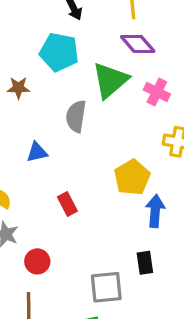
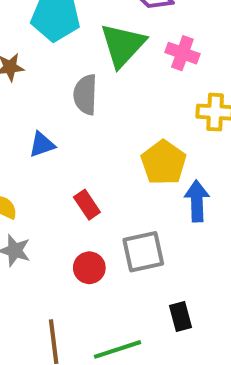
red circle: (37, 261) -> (89, 268), moved
black rectangle: (145, 263) -> (180, 316), moved
gray square: (106, 287) -> (143, 252), moved

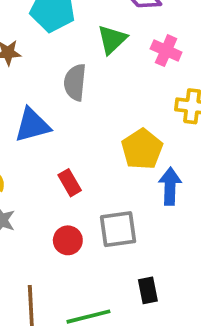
green triangle: (123, 45) -> (112, 39), size x0.7
blue triangle: (42, 145) -> (32, 125), size x1.5

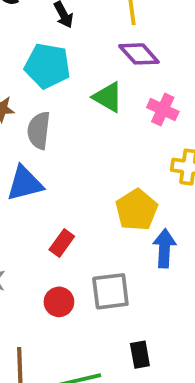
green triangle: (112, 39) -> (108, 97), turned -48
gray semicircle: (75, 82) -> (39, 130), moved
red rectangle: (70, 183) -> (62, 243), turned 65

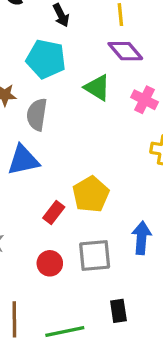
yellow pentagon: (136, 210) -> (91, 194), moved
blue arrow: (164, 248) -> (142, 238), moved

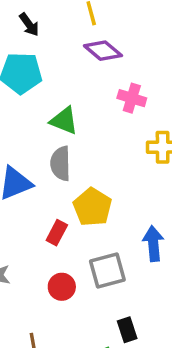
green triangle: (97, 88) -> (64, 121), moved
gray semicircle: (37, 115) -> (61, 163), moved
black rectangle: (118, 311) -> (127, 330), moved

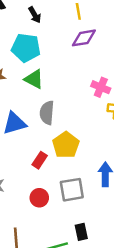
purple diamond: (103, 51) -> (84, 38), turned -55
pink cross: (132, 98) -> (101, 87), moved
green triangle: (64, 121) -> (34, 79), moved

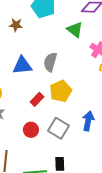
green triangle: (34, 79) -> (75, 30), moved
gray square: (72, 190) -> (59, 128), turned 30

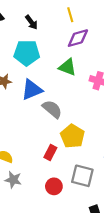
gray semicircle: (50, 62) -> (52, 109), turned 132
blue triangle: (22, 66) -> (32, 90), moved

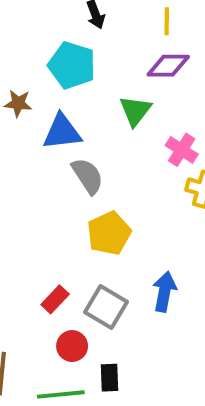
green triangle: (67, 67) -> (135, 111), turned 30
red rectangle: (50, 153) -> (55, 299), moved
red circle: (54, 186) -> (72, 346), moved

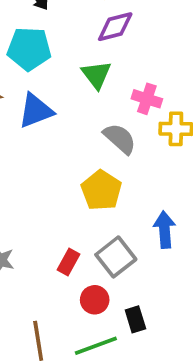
gray semicircle: (88, 176) -> (120, 139), moved
gray square: (106, 307) -> (116, 257), turned 36

